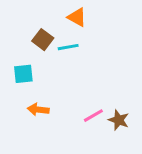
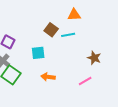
orange triangle: (77, 17) -> (74, 15), turned -32
brown star: (119, 120) -> (94, 58), moved

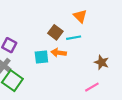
orange triangle: (74, 15) -> (80, 16), turned 48
orange arrow: (48, 77) -> (59, 53), moved

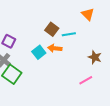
orange triangle: (80, 16) -> (88, 14), moved
cyan square: (41, 57) -> (39, 52), turned -32

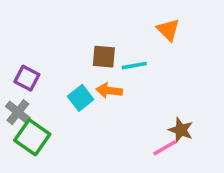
brown square: (52, 29) -> (104, 57), turned -32
brown star: (95, 57) -> (181, 130), moved

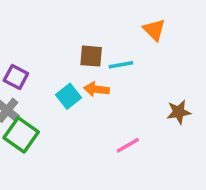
brown star: (181, 130) -> (179, 112), moved, turned -30
pink line: (165, 148) -> (128, 145), moved

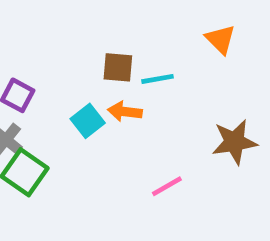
orange triangle: (154, 30) -> (220, 39), moved
brown star: (179, 112) -> (234, 142), size x1.4

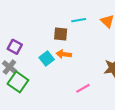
cyan line: (158, 79) -> (79, 20), moved

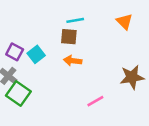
cyan line: (79, 20) -> (75, 20), moved
cyan square: (47, 58) -> (36, 54), moved

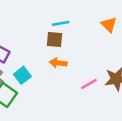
cyan square: (36, 54) -> (22, 75), moved
pink line: (95, 101) -> (89, 84), moved

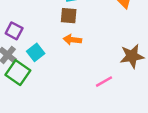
pink line: (89, 84) -> (104, 82), moved

